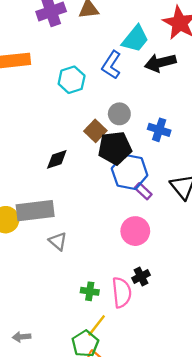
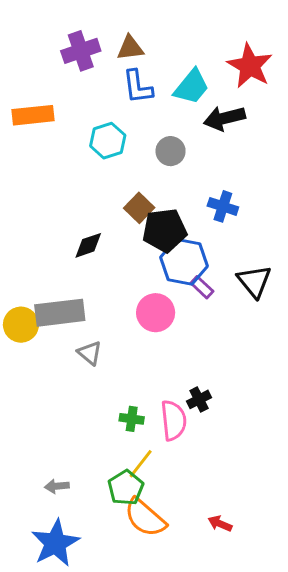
blue L-shape: (111, 65) -> (138, 87), moved, turned -40
gray circle: (119, 114) -> (171, 151), moved
pink circle: (135, 231) -> (156, 313), moved
gray arrow: (22, 337) -> (57, 486), moved

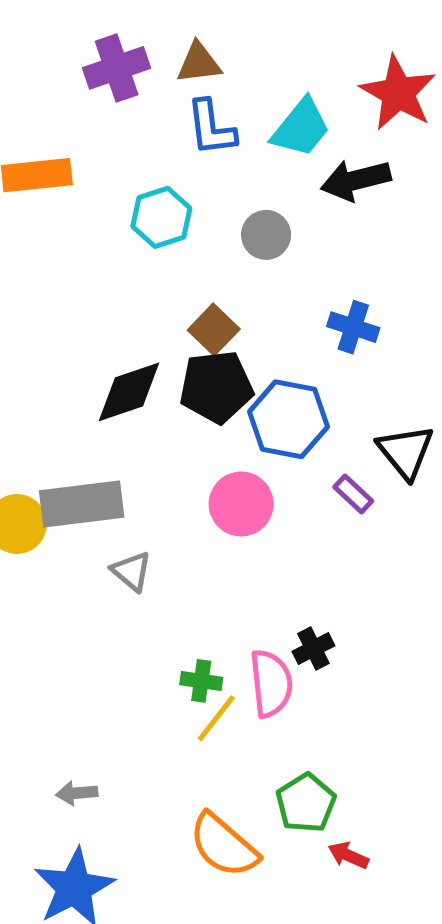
black pentagon: (165, 230) -> (216, 387), moved
black diamond: (88, 245) -> (129, 392), size x1.4
purple rectangle: (202, 287) -> (353, 494), moved
yellow line: (141, 464) -> (216, 718), moved
green pentagon: (126, 488) -> (306, 803), moved

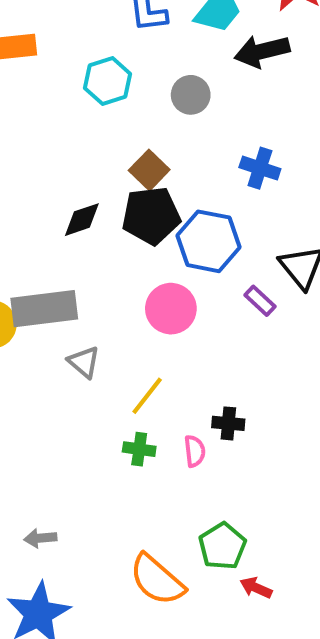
black diamond: (129, 392) -> (82, 220), size x0.7
black cross: (313, 649) -> (228, 423), turned 32
pink semicircle: (271, 683) -> (195, 451), size x0.6
yellow line: (216, 718) -> (147, 396), moved

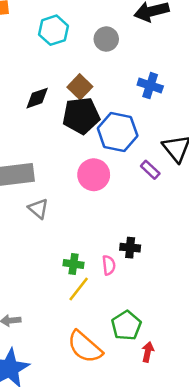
black diamond: (82, 220) -> (37, 98), moved
yellow line: (147, 396) -> (79, 289), moved
red arrow: (256, 588) -> (148, 352), turned 78

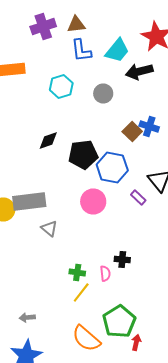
blue cross: (150, 86) -> (149, 126), moved
brown square: (80, 87) -> (132, 132), moved
green pentagon: (126, 326) -> (119, 322), size x1.4

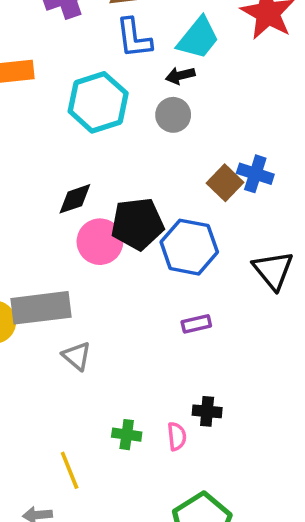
black arrow: (139, 72) -> (180, 76), moved, size x0.6
cyan hexagon: (61, 86) -> (98, 102), size x1.4
purple rectangle: (138, 198) -> (196, 324), moved, turned -56
pink circle: (93, 202) -> (100, 242), moved
yellow line: (81, 292) -> (70, 470), moved, turned -60

